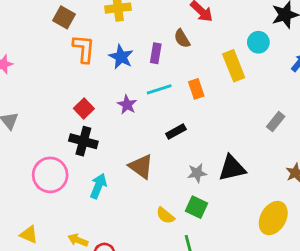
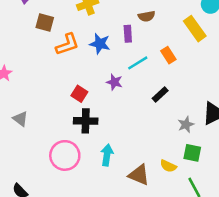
brown semicircle: (182, 38) -> (147, 16), turned -56
orange L-shape: (84, 49) -> (67, 44), turned 80
brown triangle: (141, 166) -> (139, 175), moved

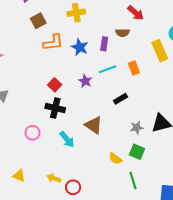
brown square: (45, 22) -> (38, 21), turned 35
pink circle: (65, 155) -> (32, 133), size x0.6
cyan arrow: (107, 155) -> (67, 139), turned 120
brown triangle: (139, 175) -> (94, 125), moved

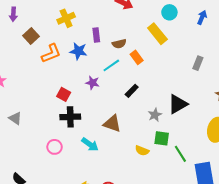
brown semicircle: (122, 33) -> (119, 44), moved
purple rectangle: (104, 44) -> (96, 35), moved
green line: (133, 181) -> (180, 154), moved

